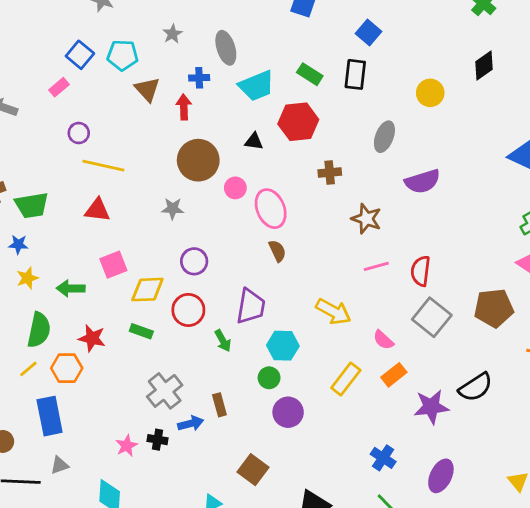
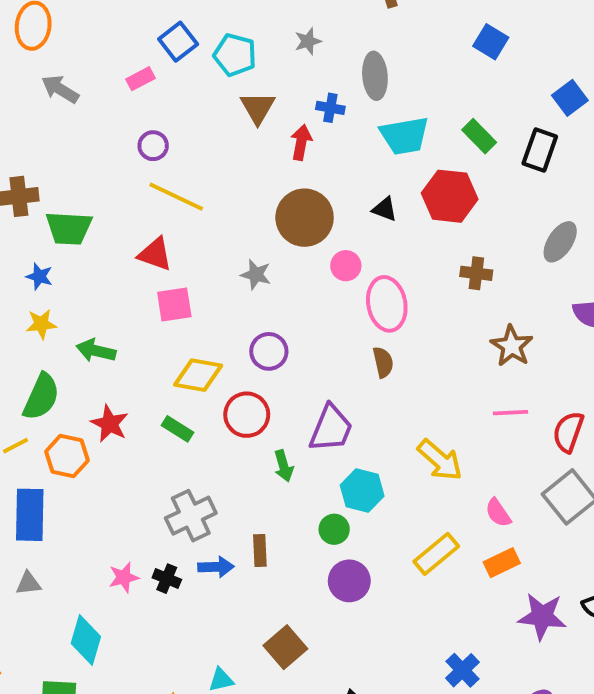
pink square: (113, 265) -> (174, 304), moved

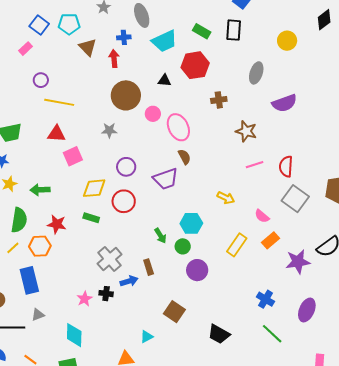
purple trapezoid: (331, 428) -> (166, 179), moved, turned 64
yellow arrow: (440, 460) -> (226, 198), size x0.7
green arrow: (284, 466) -> (160, 236), moved

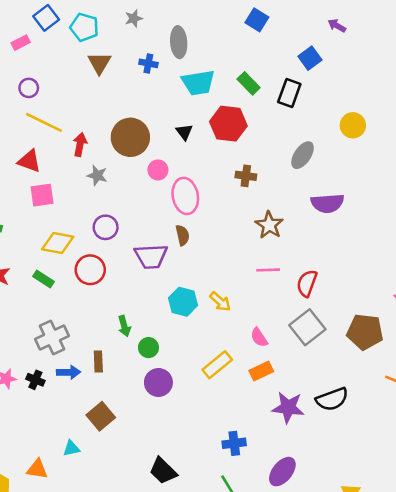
red arrow: (114, 58) -> (80, 145), moved
black triangle: (164, 80) -> (184, 132), turned 32
cyan hexagon: (191, 223) -> (183, 302), moved
blue cross: (266, 299) -> (234, 443), turned 36
brown square: (174, 312) -> (101, 416), moved

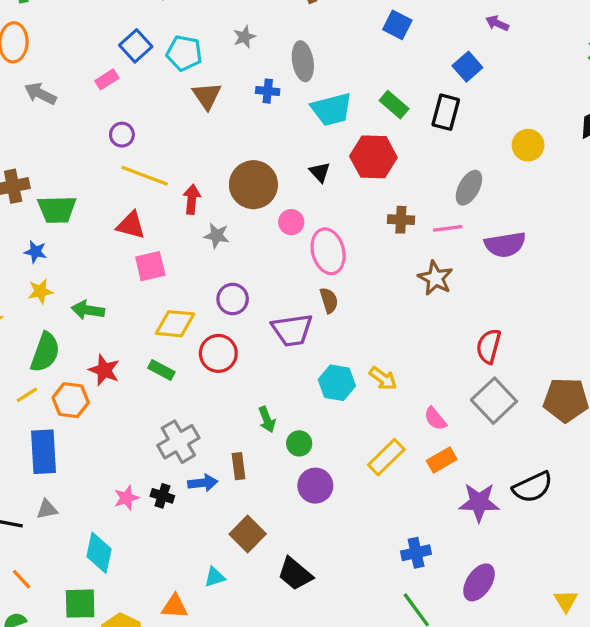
pink line: (268, 270) -> (448, 228), moved
black trapezoid: (163, 471) -> (295, 574), moved

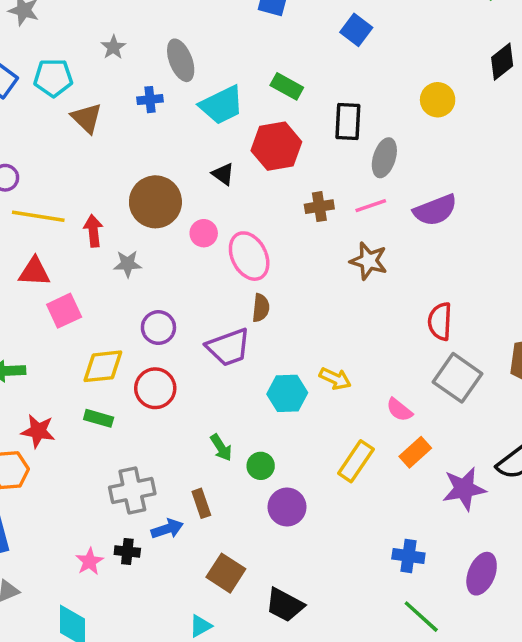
black rectangle: (446, 112) -> (348, 121), moved
brown semicircle: (329, 300) -> (261, 308), turned 35
gray cross: (178, 442) -> (132, 491), turned 30
blue cross: (416, 553) -> (408, 556), turned 32

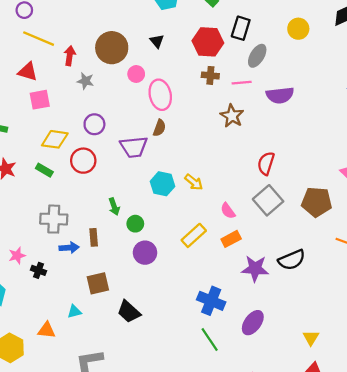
red hexagon: (276, 146) -> (208, 42), moved
black cross: (127, 551) -> (38, 270), moved
blue cross: (408, 556) -> (211, 301), size x1.4
brown square: (226, 573) -> (98, 283), turned 30

